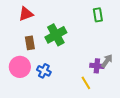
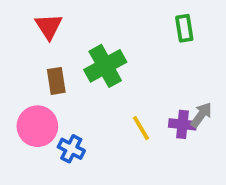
red triangle: (26, 14) -> (49, 26), turned -42
blue cross: (44, 71) -> (71, 149), moved
yellow line: (86, 83) -> (141, 128), moved

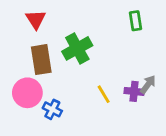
brown rectangle: (56, 81) -> (41, 60), size x1.5

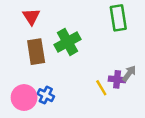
green rectangle: (135, 21) -> (118, 18), size x1.5
pink circle: (27, 93) -> (24, 98), moved
yellow line: (104, 94) -> (101, 88), moved

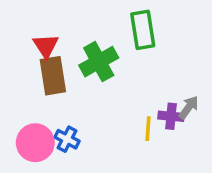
red triangle: (31, 17) -> (46, 46), moved
green rectangle: (118, 18) -> (143, 30), moved
yellow line: (101, 88) -> (148, 129), turned 35

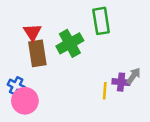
blue cross: (67, 139) -> (16, 86), moved

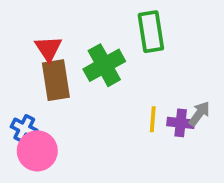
yellow line: (105, 91) -> (153, 119), moved

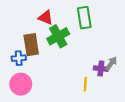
red triangle: (48, 48) -> (46, 18), moved, turned -35
yellow line: (153, 119) -> (85, 84), moved
blue cross: (24, 129) -> (19, 58), moved, turned -32

